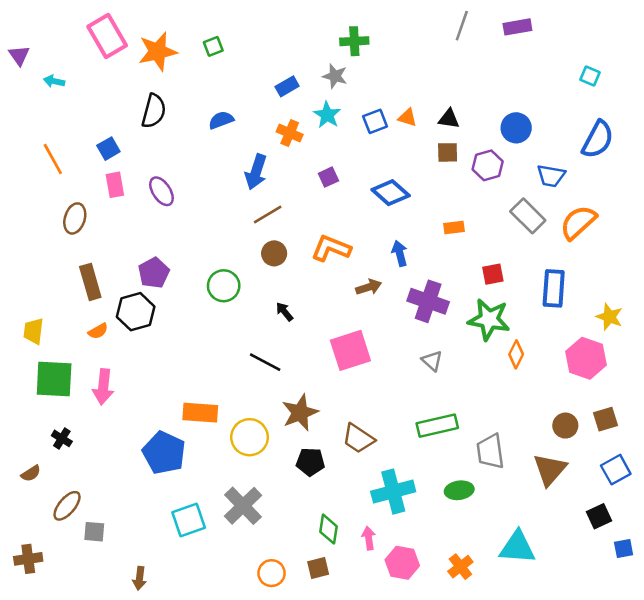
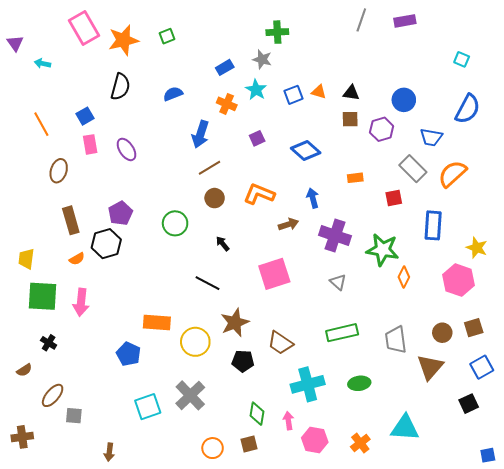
red square: (493, 274) -> (394, 198), moved
gray trapezoid: (490, 451) -> (396, 340), moved
blue pentagon: (164, 453) -> (129, 354), size x0.7
blue square: (624, 549) -> (488, 455), moved

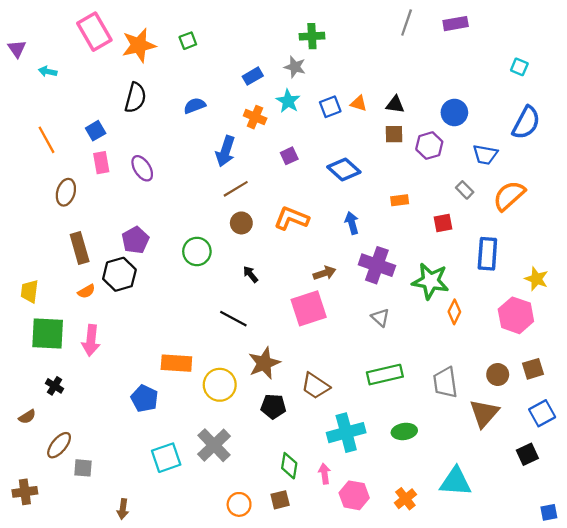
gray rectangle: (413, 169) -> (465, 190), size x0.6
brown arrow: (288, 224) -> (325, 273), moved

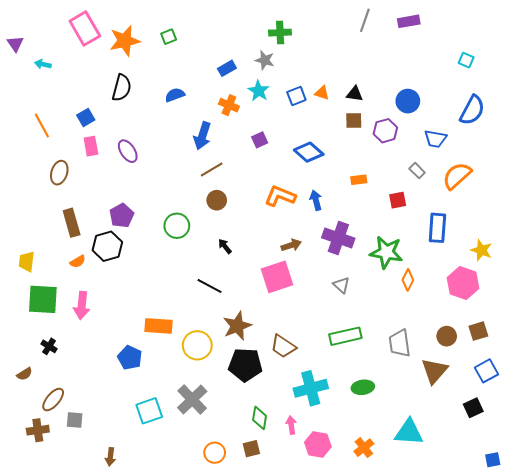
orange L-shape: (291, 218) -> (280, 196), moved
black pentagon: (273, 406) -> (245, 365), size x1.5
brown cross: (25, 492) -> (38, 430), moved

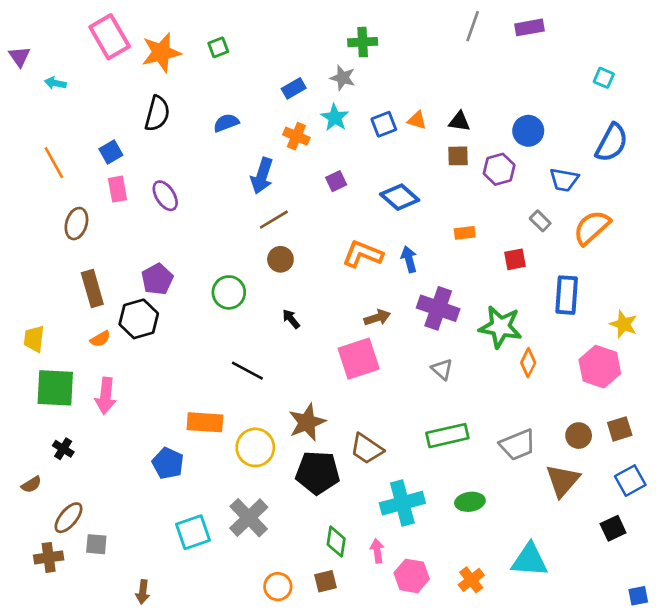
black line: (210, 286) -> (247, 371), moved
gray trapezoid: (400, 343) -> (518, 445), turned -104

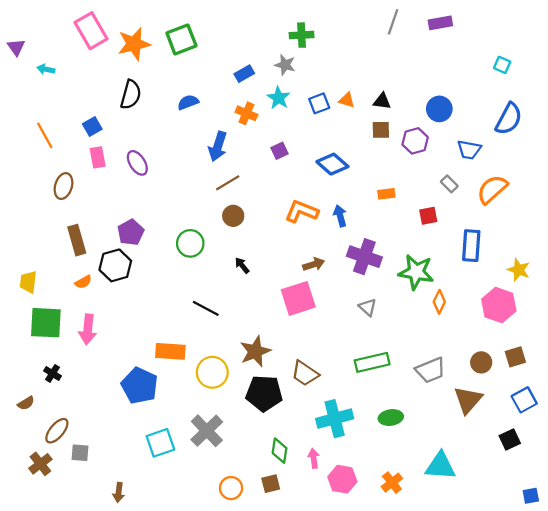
green square: (218, 47) -> (181, 39), size x1.8
blue pentagon: (168, 463) -> (140, 386), size x1.4
brown cross: (49, 557) -> (40, 464), turned -30

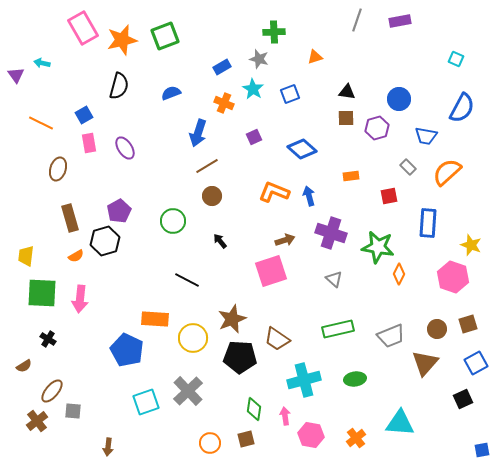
purple triangle: (16, 47) -> (16, 75), moved
orange triangle: (347, 100) -> (315, 57), moved, turned -35
orange line: (45, 135) -> (41, 123), turned -35

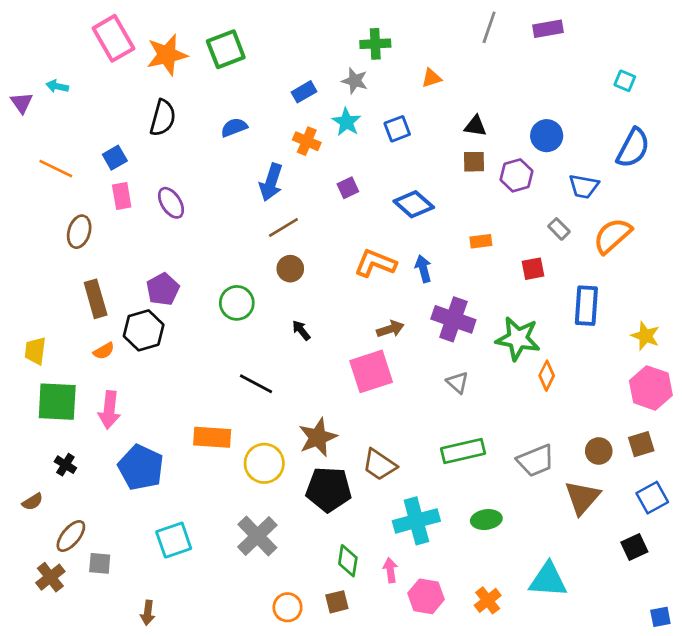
pink hexagon: (453, 277) -> (651, 388), moved
blue pentagon: (127, 350) -> (141, 467), moved
cyan square: (146, 402) -> (174, 540), moved

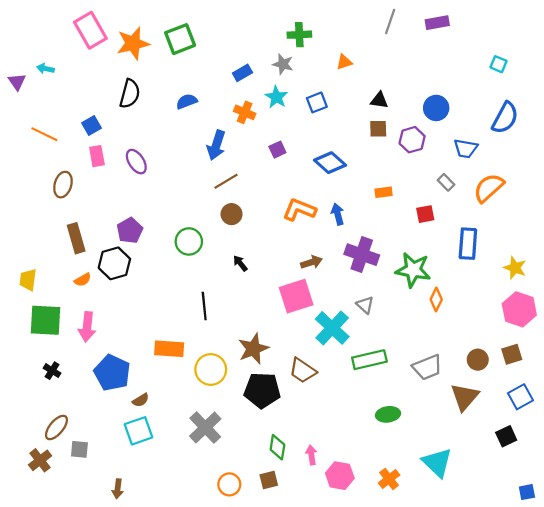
black line: (256, 384) -> (204, 306), turned 56
brown semicircle: (33, 502) -> (141, 400), moved
cyan cross: (416, 521) -> (332, 328), moved, turned -32
cyan triangle: (548, 580) -> (437, 463), turned 40

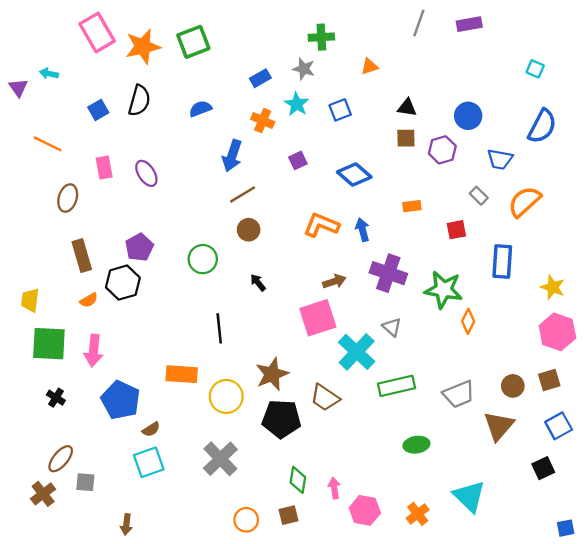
blue square: (91, 125) -> (98, 110), moved

